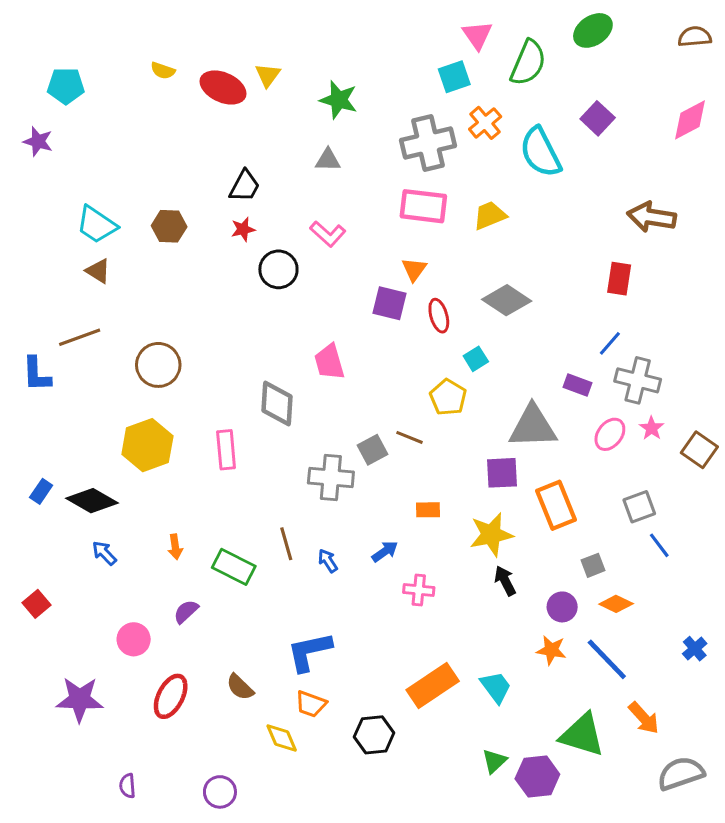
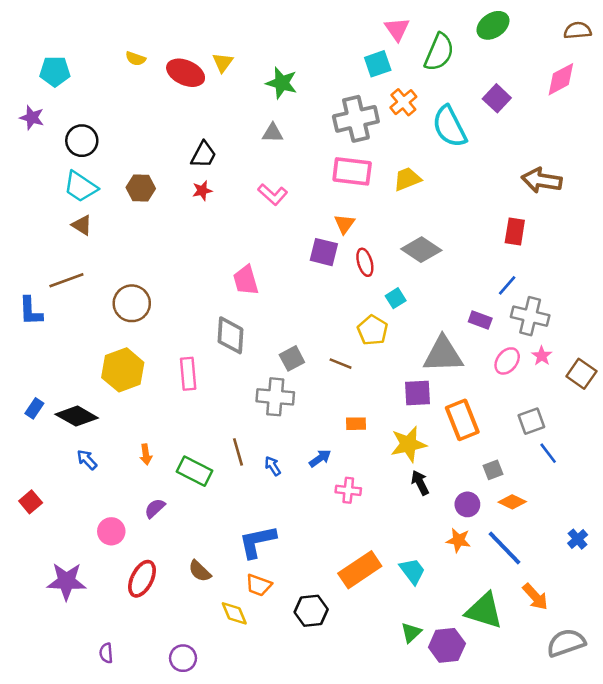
pink diamond: (690, 120) -> (561, 79), moved
black circle: (278, 269) -> (82, 141), moved
pink trapezoid: (329, 362) -> (246, 280), moved
gray square: (373, 450) -> (292, 358), moved

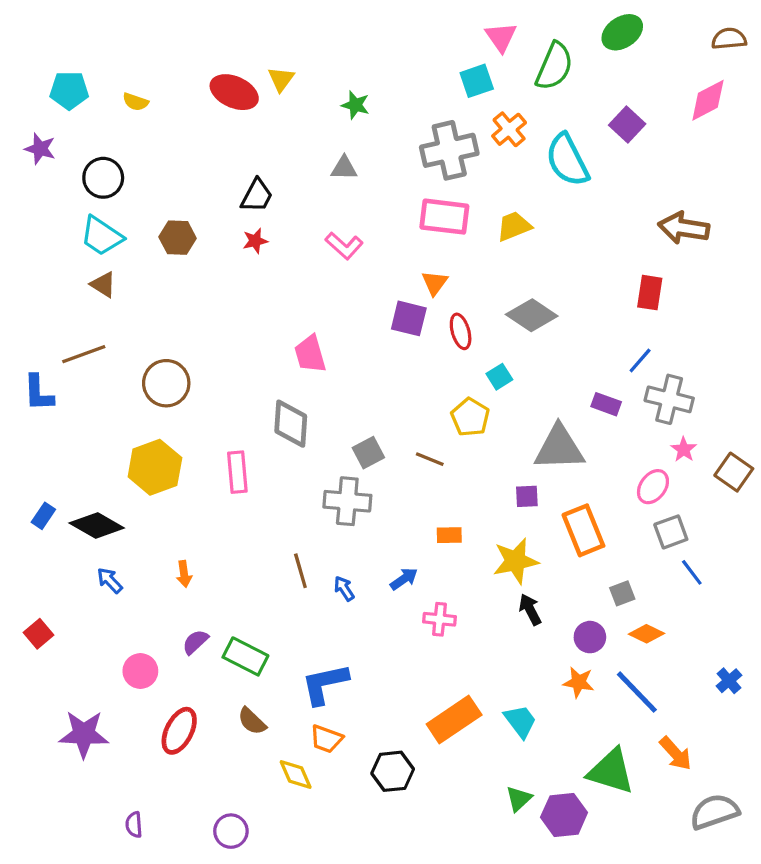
yellow semicircle: (136, 59) -> (136, 102), moved
green star: (282, 83) -> (355, 105), size x0.7
pink ellipse: (507, 361) -> (653, 487), moved
purple square: (417, 393) -> (527, 496), size x0.7
green rectangle: (195, 471) -> (245, 656), moved

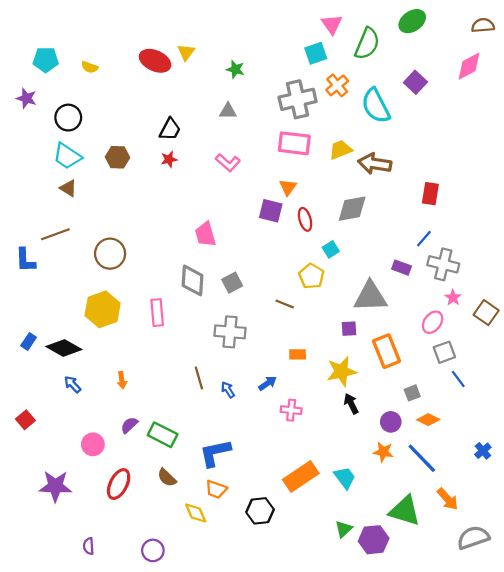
brown arrow: (684, 228) -> (375, 164), moved
gray diamond: (532, 315) -> (352, 209), turned -44
gray square: (368, 453) -> (232, 283), moved

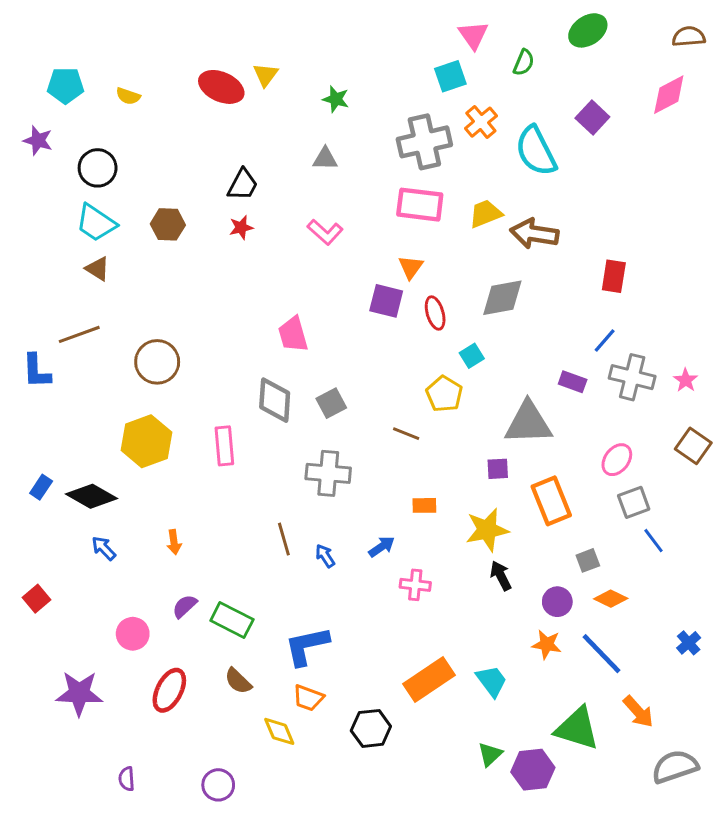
green semicircle: (367, 44) -> (524, 63), size x0.6
pink star: (453, 298) -> (686, 380), moved

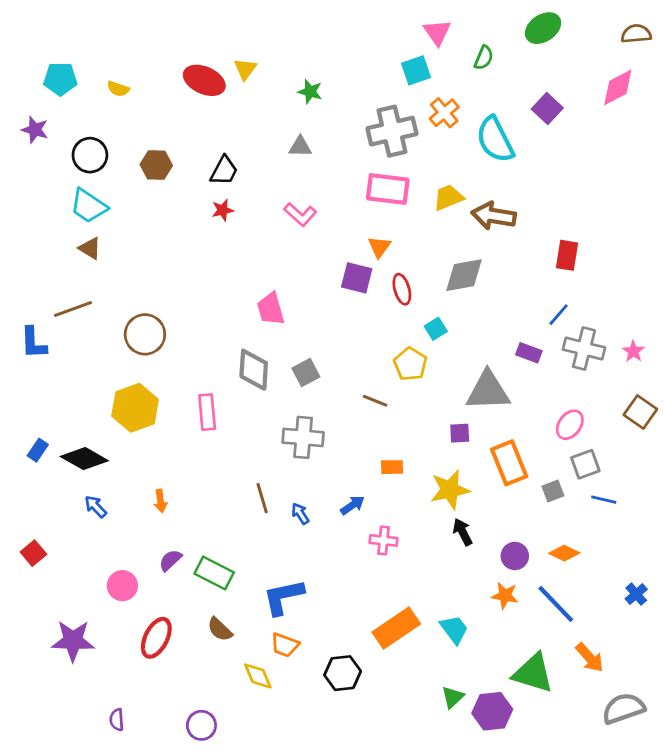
brown hexagon: (168, 224) -> (156, 165), moved
blue line: (654, 541) -> (604, 500), turned -40
gray square: (588, 560) -> (553, 491), moved

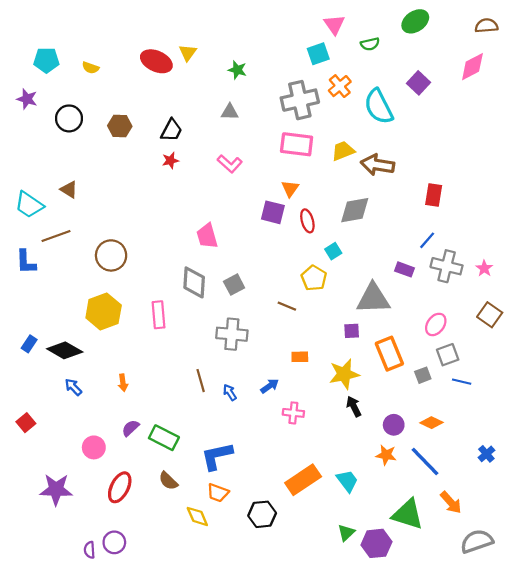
green semicircle: (484, 58) -> (370, 44), turned 54
cyan trapezoid: (89, 206) -> (29, 205), moved
purple circle: (201, 725) -> (114, 542), moved

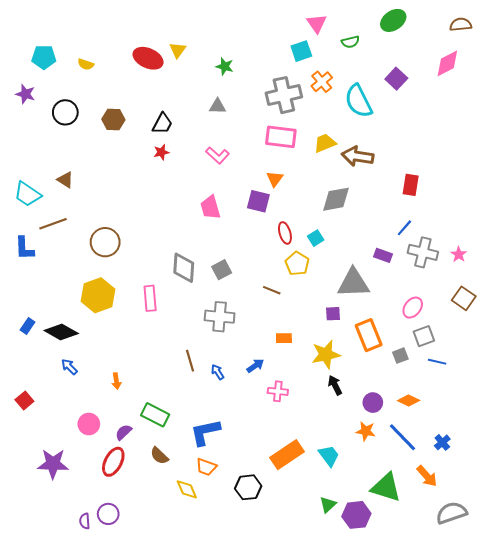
red ellipse: (307, 221) -> (285, 233), moved
pink trapezoid: (207, 236) -> (210, 207), moved
orange arrow: (123, 383) -> (116, 381), moved
purple semicircle: (130, 428) -> (124, 432), moved
blue cross: (486, 454) -> (442, 442), moved

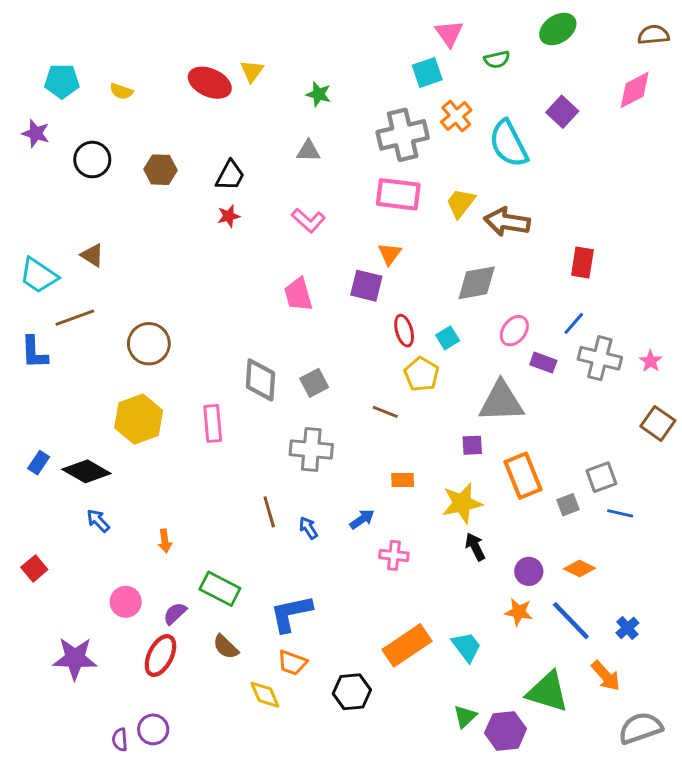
yellow trapezoid: (325, 143) -> (461, 203), turned -30
pink ellipse: (413, 308) -> (514, 331), moved

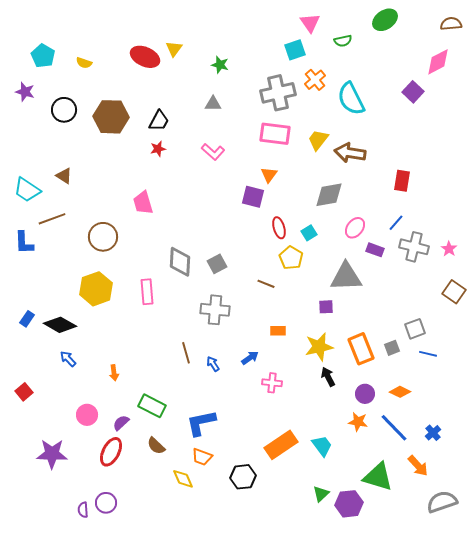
cyan pentagon: (62, 81) -> (43, 56), turned 30
purple square: (562, 112) -> (413, 92), moved
brown hexagon: (160, 170) -> (111, 117), size x1.6
pink trapezoid: (298, 294) -> (143, 203), moved
orange rectangle: (523, 476) -> (361, 349), moved

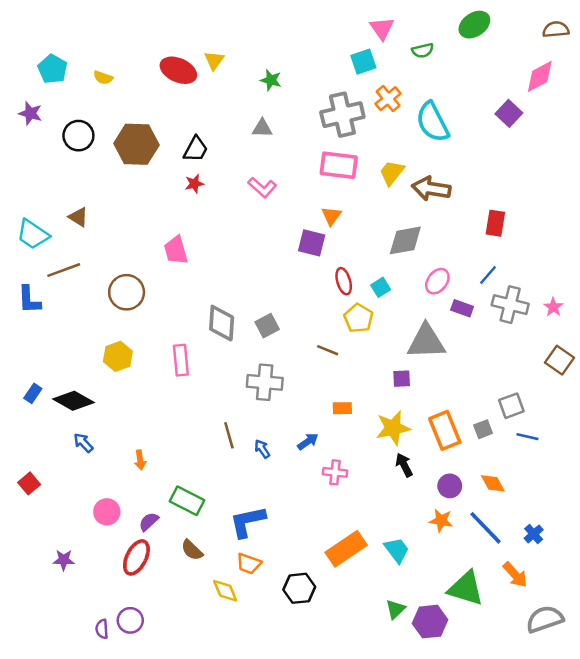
yellow hexagon: (96, 289) -> (118, 356), size x0.7
orange diamond: (400, 392) -> (493, 483), turned 35
purple star: (52, 454) -> (64, 560), size x0.6

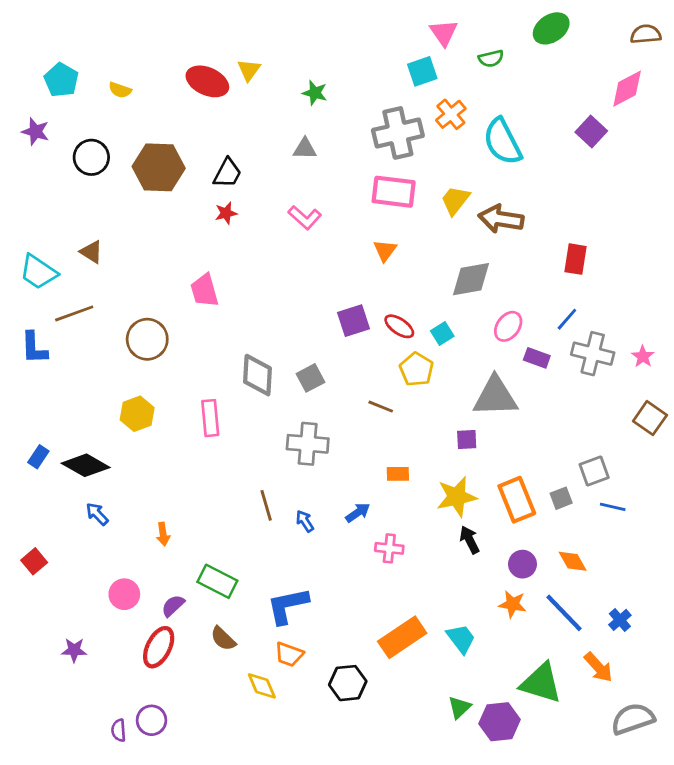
purple square: (312, 243) -> (353, 321), moved, turned -32
red ellipse: (344, 281) -> (399, 326), turned -40

